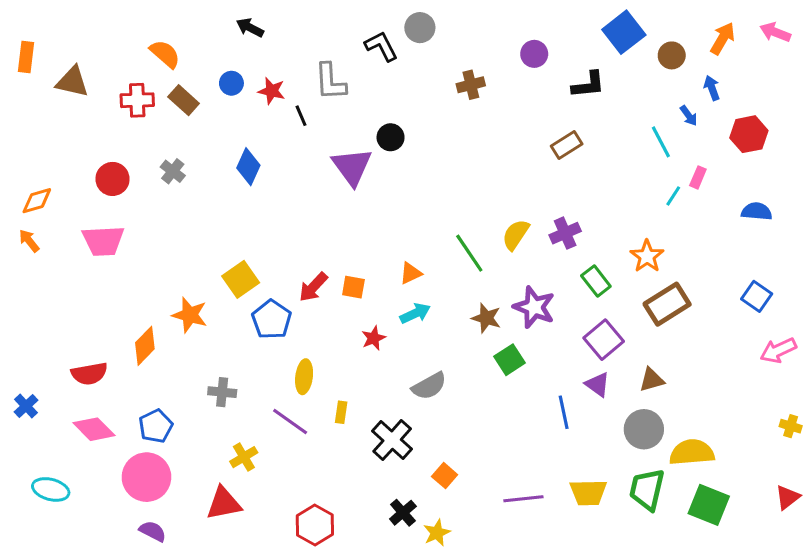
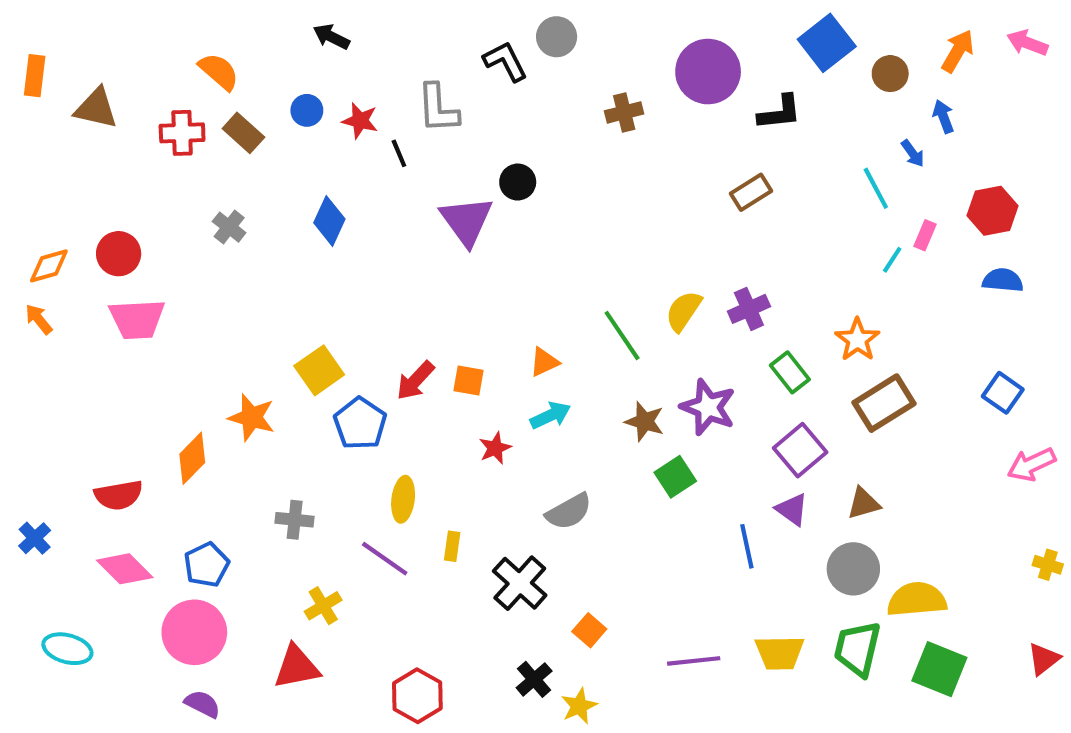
purple circle: (534, 54) -> (708, 72), size x1.8
red hexagon: (749, 134) -> (993, 211), moved
red circle: (112, 179) -> (119, 254), moved

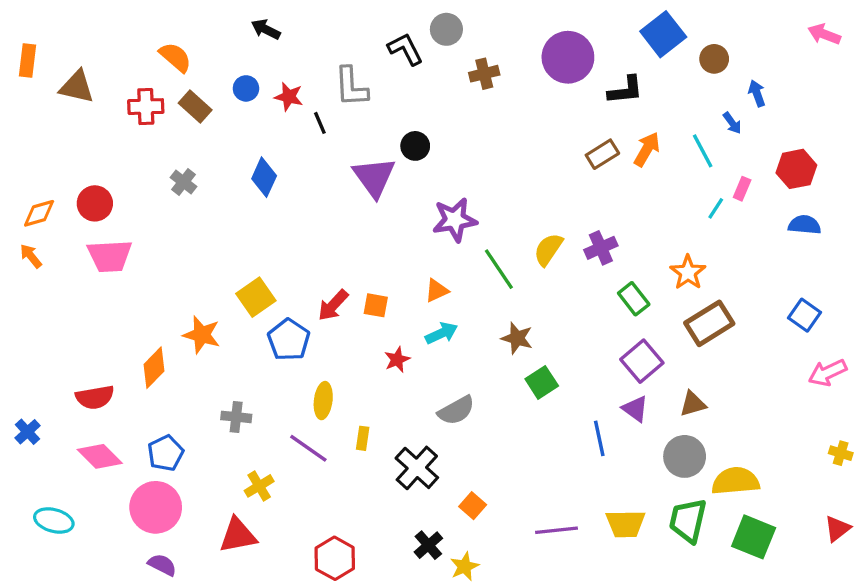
orange arrow: (958, 51) -> (647, 149), moved
brown cross: (624, 112) -> (484, 74), moved
purple star: (708, 407) -> (455, 220), moved, turned -30

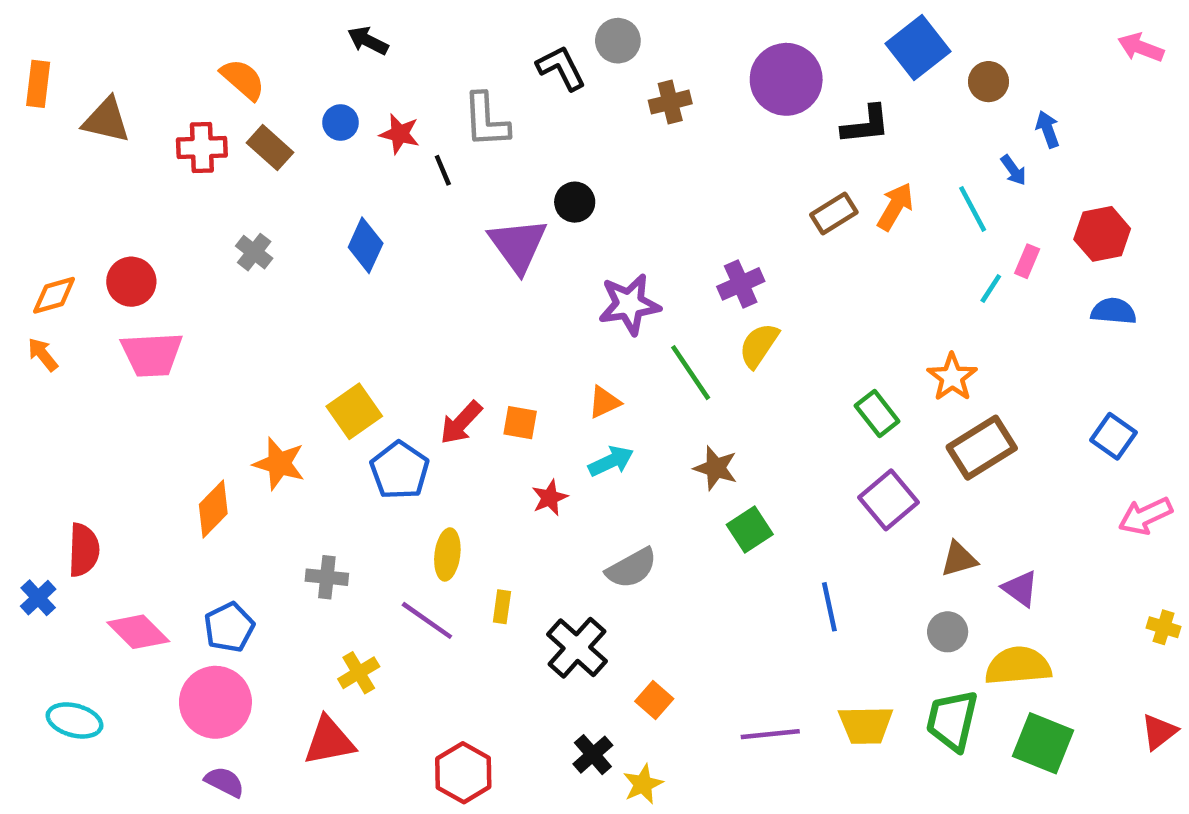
purple cross: (601, 248) -> (741, 284), moved
red semicircle: (95, 397) -> (84, 550), moved, turned -78
purple triangle: (635, 409) -> (1020, 589), moved
gray circle: (685, 456) -> (948, 632), size x0.7

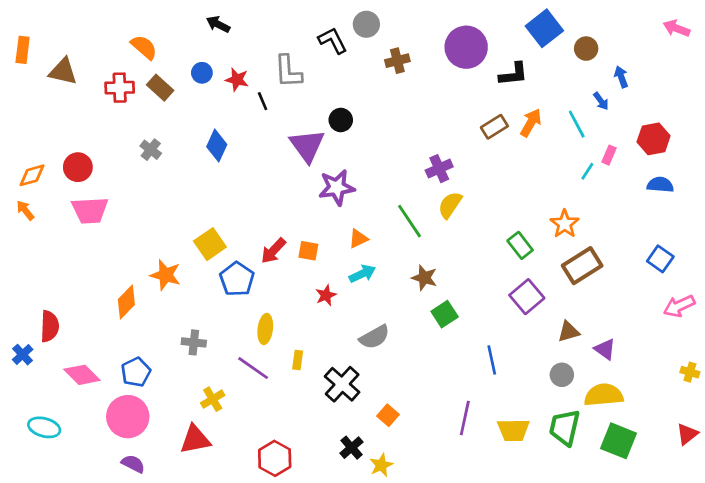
purple star: (629, 304) -> (337, 187), moved
purple line: (770, 734) -> (465, 418), moved, turned -72

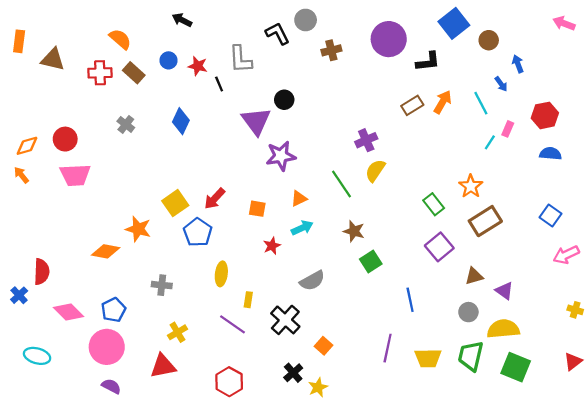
red arrow: (273, 251) -> (215, 199), moved
orange diamond: (126, 302) -> (106, 251), turned 56
purple line: (253, 368) -> (233, 324), moved

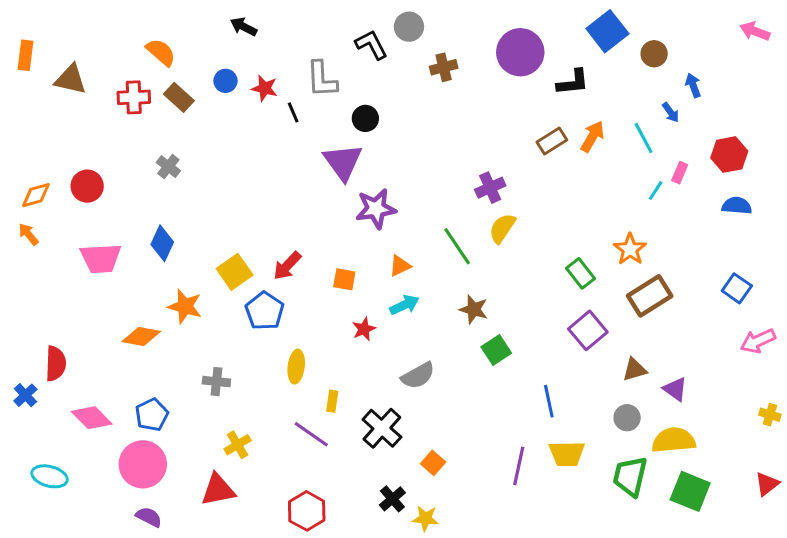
black circle: (284, 100) -> (365, 118), moved
blue diamond: (181, 121) -> (162, 243), moved
pink trapezoid: (75, 175) -> (101, 258), moved
yellow trapezoid: (428, 358) -> (567, 454), moved
yellow star: (318, 387) -> (426, 518), turned 30

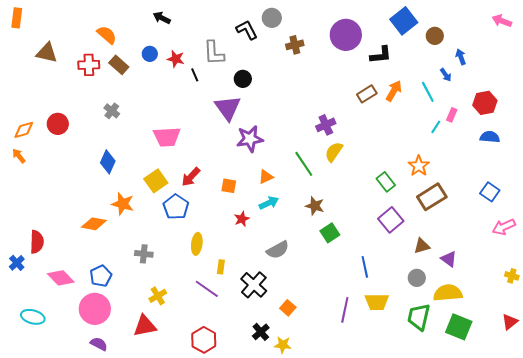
orange rectangle: (25, 55) -> (17, 18), moved
pink trapezoid: (101, 258) -> (167, 137), moved

